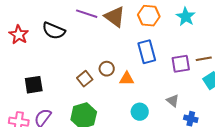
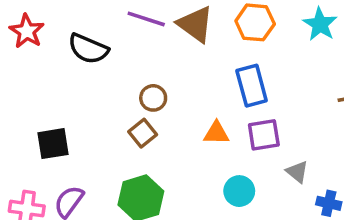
red star: (19, 35) -> (27, 31), moved
purple square: (181, 64) -> (264, 135), moved
brown circle: (107, 69) -> (153, 98), moved

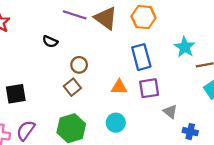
cyan star: (320, 24) -> (185, 47), moved
black semicircle: (88, 49) -> (50, 42), moved, size x0.6
cyan circle: (239, 191) -> (116, 123), moved

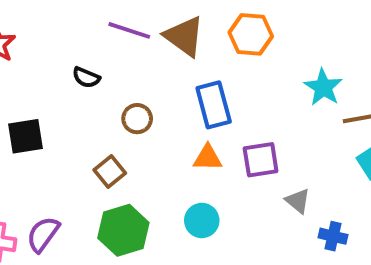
blue rectangle: (141, 57) -> (214, 105), moved
brown square: (72, 87) -> (110, 172), moved
black square: (16, 94) -> (25, 136), moved

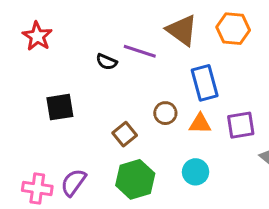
purple line: (129, 30) -> (140, 51), moved
brown circle: (137, 119) -> (165, 113), moved

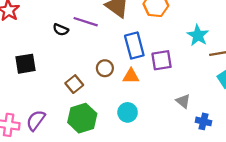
purple square: (241, 125) -> (162, 60), moved

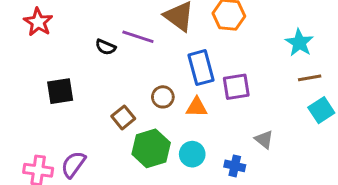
cyan star: (198, 35) -> (299, 43), moved
green hexagon: (82, 118) -> (151, 148), moved
blue cross: (203, 121) -> (235, 166), moved

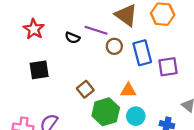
red star: (38, 22) -> (34, 29), moved
brown circle: (163, 97) -> (114, 46), moved
orange triangle: (197, 107) -> (128, 90), moved

